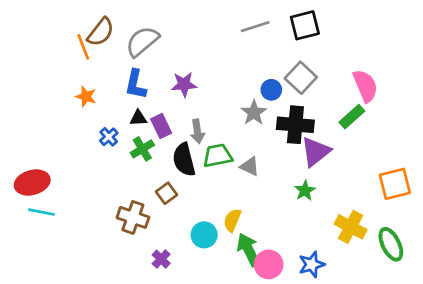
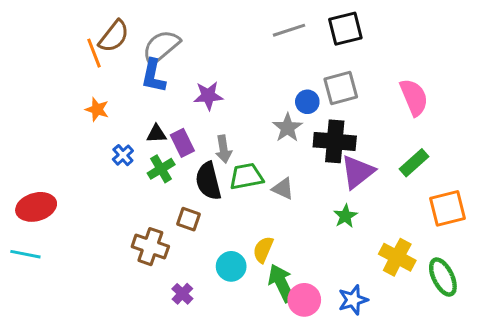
gray square: (301, 78) -> (341, 88), turned 32
blue L-shape: (136, 84) -> (153, 76), moved
green rectangle: (352, 117) -> (414, 163), moved
brown square: (166, 193) -> (188, 219), turned -35
cyan line: (42, 212) -> (25, 254), moved

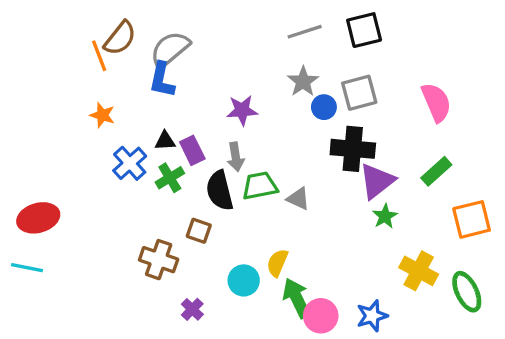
purple star: (208, 96) -> (242, 110), moved
gray star: (287, 128) -> (303, 81), moved
blue cross: (123, 155) -> (130, 163), size x1.5
green star: (345, 216) -> (385, 216), moved

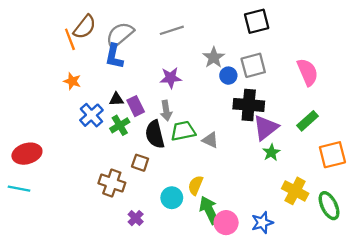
gray line: (305, 32) -> (172, 30), moved

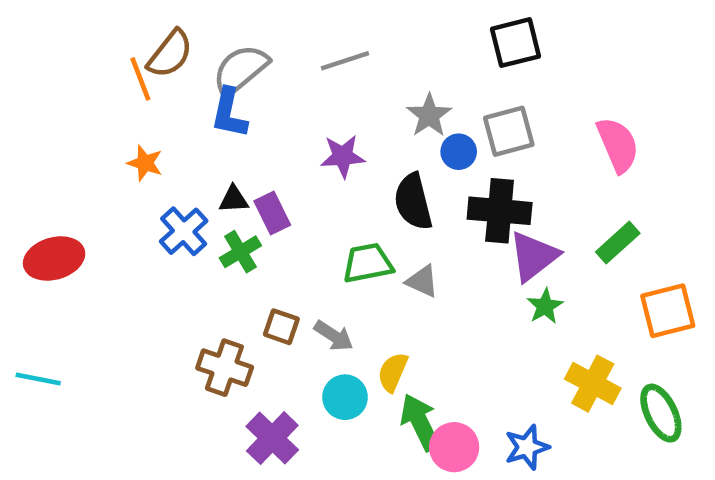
gray arrow: (166, 111) -> (334, 336), moved, turned -48
black semicircle: (155, 134) -> (413, 202), moved
red ellipse: (27, 154) -> (54, 259), moved
purple cross: (136, 218) -> (272, 438), size x1.6

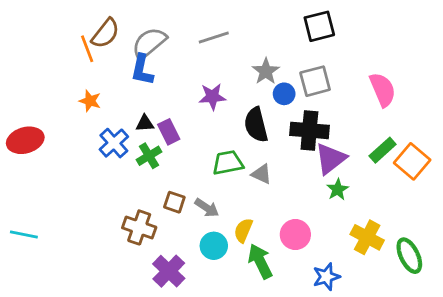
red ellipse: (54, 259) -> (25, 140), moved
orange square: (668, 311) -> (412, 161), moved, turned -36
pink circle: (454, 447) -> (295, 235), moved

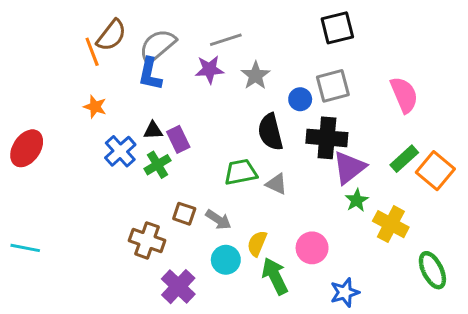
gray star: (266, 71) -> (256, 75), moved
purple star: (212, 97) -> (209, 70), moved
red ellipse: (25, 140) -> (27, 148), turned -40
yellow cross: (367, 237) -> (391, 224), moved

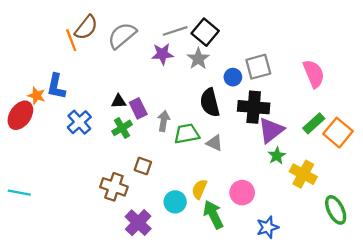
black square: (337, 28) -> (205, 32), moved, turned -36
blue L-shape: (150, 74) -> (56, 86), moved
orange star: (95, 107) -> (37, 96), moved
blue cross: (120, 151) -> (79, 122), moved
gray arrow: (218, 220) -> (164, 121), moved, turned -114

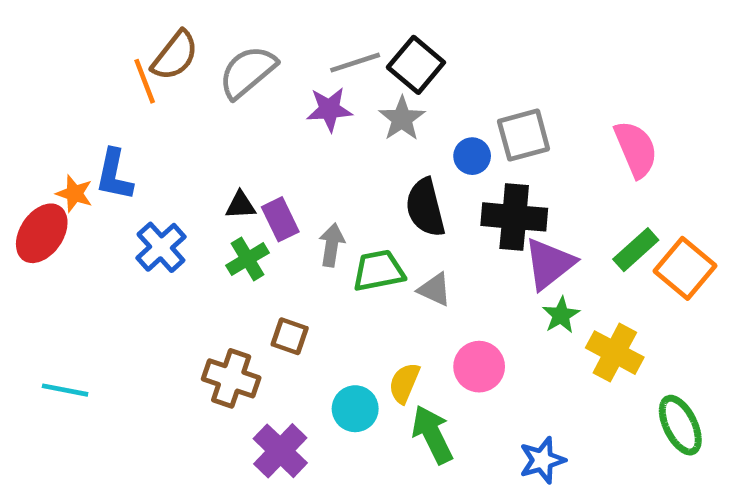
cyan line: (19, 193) -> (65, 390), moved
pink circle: (242, 193) -> (479, 367), moved

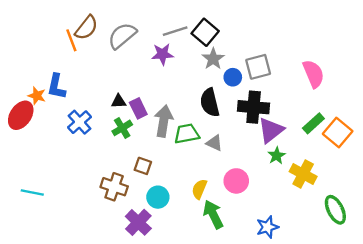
gray star: (402, 119) -> (213, 59), moved
gray arrow: (332, 245) -> (164, 121), size x1.5
cyan circle: (355, 409) -> (158, 197), moved

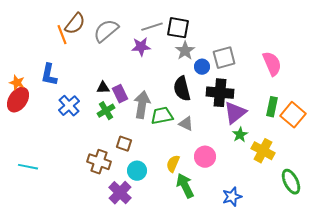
black square: (205, 32) -> (178, 28), turned -30
orange star: (37, 96) -> (17, 83), moved
green rectangle: (313, 123) -> (272, 107), turned -36

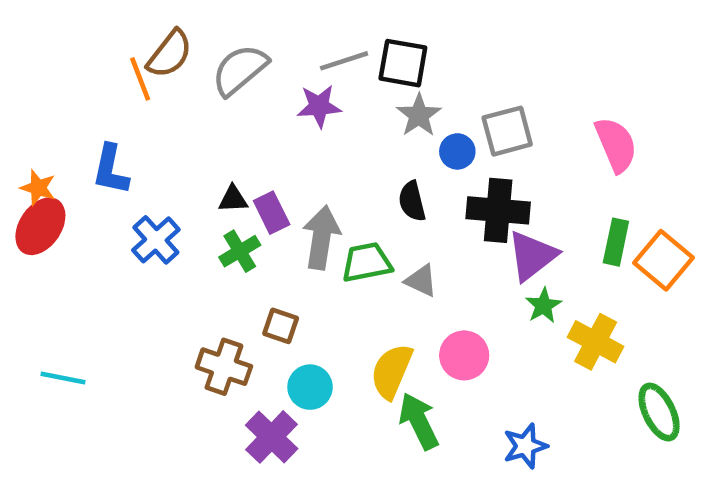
black semicircle: (182, 89) -> (412, 201), size x0.7
yellow semicircle: (173, 164) -> (392, 371), size x1.4

